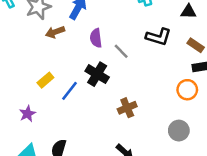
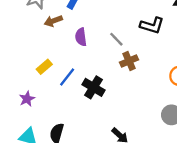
purple semicircle: (96, 38) -> (81, 37), moved
black cross: (97, 74) -> (93, 87), moved
brown cross: (127, 108) -> (129, 61), moved

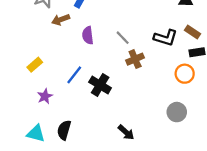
black L-shape: (152, 25) -> (165, 38), moved
yellow rectangle: (44, 67) -> (35, 65), moved
purple star: (27, 99) -> (45, 96), moved

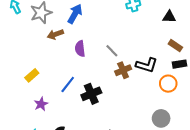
black L-shape: (165, 38) -> (147, 65), moved
black cross: (100, 85) -> (91, 94), turned 36

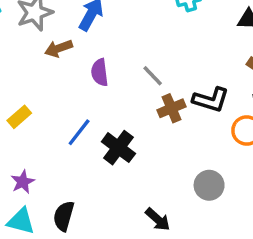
black cross: (91, 94) -> (118, 148), turned -30
purple star: (41, 104) -> (23, 182), moved
gray circle: (161, 118) -> (209, 185), moved

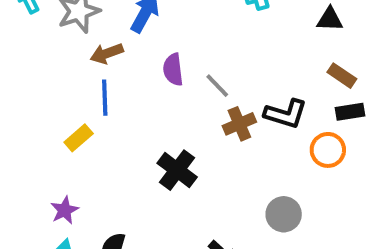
purple semicircle: (100, 72) -> (173, 70), moved
yellow rectangle: (19, 117) -> (79, 138), moved
blue line: (79, 132) -> (105, 98), moved, turned -40

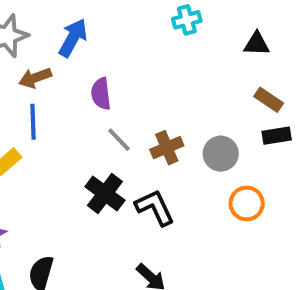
gray line: (217, 86) -> (119, 140), moved
black L-shape: (286, 114) -> (155, 207), moved, turned -132
orange circle: (328, 150) -> (247, 203), moved
gray circle: (284, 214) -> (221, 154), moved

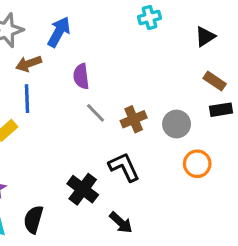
black triangle: (257, 44) -> (205, 37), turned -35
black cross: (105, 194) -> (83, 189), moved

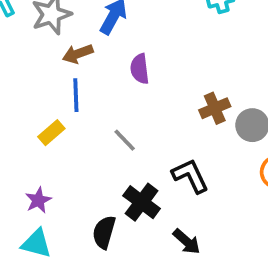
gray line: (95, 113) -> (125, 140), moved
brown cross: (134, 119) -> (215, 108), moved
black semicircle: (33, 219) -> (104, 232), moved

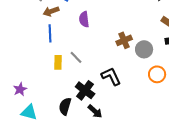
yellow rectangle: (51, 133) -> (58, 62), moved, turned -48
purple star: (38, 200) -> (20, 89), moved
black arrow: (187, 242) -> (95, 111), moved

